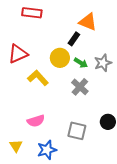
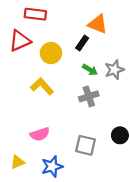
red triangle: (18, 54) -> (20, 41), moved
yellow circle: (60, 58) -> (51, 53), moved
gray cross: (80, 87) -> (89, 96), turned 30
yellow triangle: (16, 146) -> (18, 162), turned 40

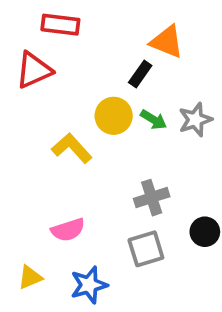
yellow circle: (51, 53) -> (114, 116), moved
gray cross: (89, 96) -> (152, 198), moved
gray square: (85, 145) -> (146, 249), turned -30

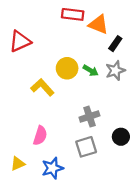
red rectangle: (60, 25) -> (73, 14), moved
black rectangle: (140, 74) -> (115, 44), moved
pink semicircle: (68, 230) -> (40, 136), turned -54

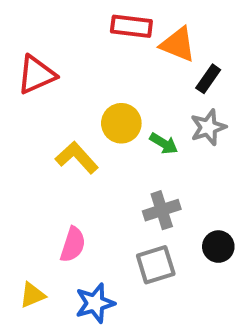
green arrow: (91, 71) -> (164, 143), moved

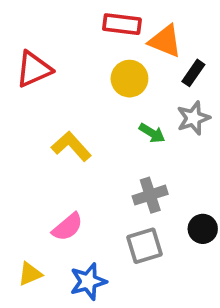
yellow circle: (121, 123) -> (129, 79), moved
pink semicircle: (73, 245) -> (68, 227), turned 32

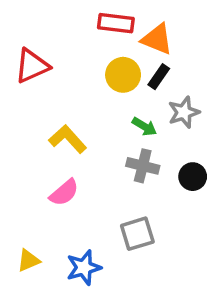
black rectangle: (193, 73) -> (159, 77), moved
gray cross: (150, 195) -> (143, 166), moved, turned 32
pink semicircle: (68, 227) -> (64, 193), moved
black circle: (203, 229) -> (193, 177), moved

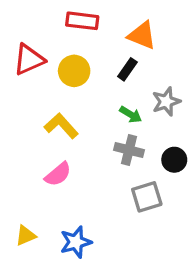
red rectangle: (116, 23) -> (82, 21), moved
yellow circle: (123, 75) -> (74, 71), moved
black rectangle: (159, 77) -> (127, 69), moved
gray square: (137, 234) -> (147, 197), moved

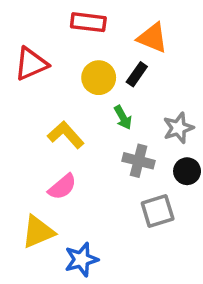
yellow circle: (74, 71) -> (99, 78), moved
gray star: (166, 102) -> (178, 128), moved
green arrow: (131, 114) -> (123, 117), moved, turned 30
yellow triangle: (26, 236) -> (38, 232), moved, size x1.5

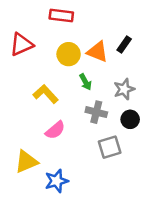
orange triangle: (152, 38) -> (98, 52), moved
black rectangle: (137, 74) -> (124, 44), moved
pink semicircle: (62, 187) -> (55, 130), moved

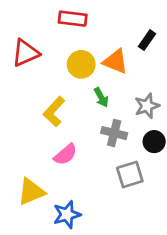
black rectangle: (124, 44) -> (147, 40), moved
yellow L-shape: (46, 94) -> (54, 112), turned -95

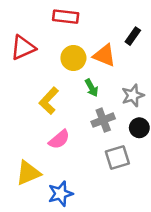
gray cross: (114, 133) -> (103, 120), turned -35

